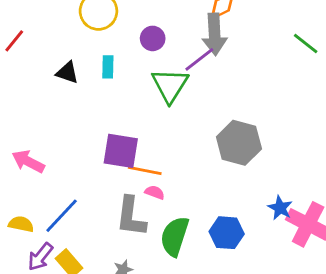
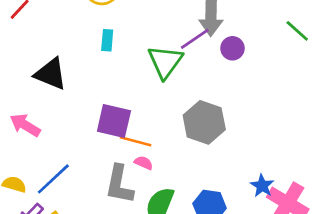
purple circle: (153, 38) -> (232, 48), moved
black triangle: (67, 73) -> (51, 74), moved, size x1.5
gray hexagon: (239, 143) -> (204, 122), moved

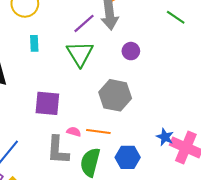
purple line: (195, 39) -> (84, 23), moved
purple circle: (232, 48) -> (131, 51), moved
orange line: (135, 141) -> (98, 131), moved

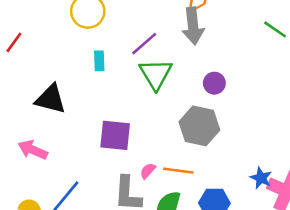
purple line: (84, 23) -> (144, 44), moved
purple circle: (131, 51) -> (214, 83), moved
pink semicircle: (74, 132) -> (148, 171), turned -64

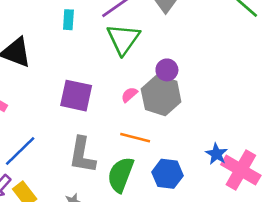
purple circle: (214, 83) -> (167, 70), moved
pink semicircle: (148, 171) -> (129, 95), moved

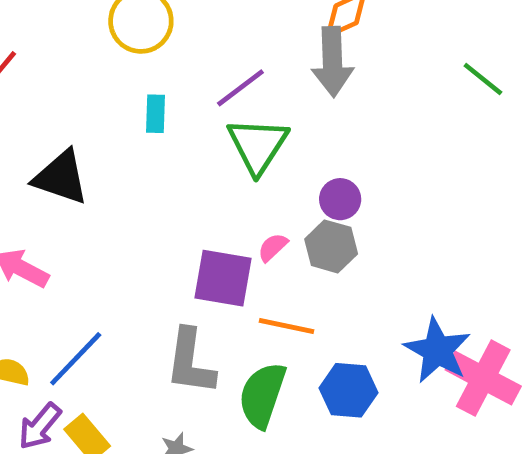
gray hexagon: (161, 95) -> (331, 246), size x0.7
purple square: (76, 96) -> (223, 278), moved
blue star: (217, 154) -> (437, 350), size x1.6

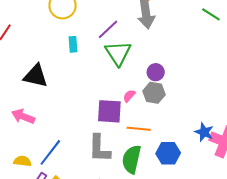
blue star: (437, 350) -> (204, 132), size x0.7

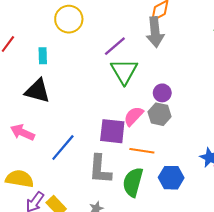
cyan rectangle: (73, 44) -> (43, 56), moved
pink semicircle: (129, 96) -> (134, 116), size x1.5
blue line: (50, 152) -> (63, 147), moved
yellow semicircle: (22, 161) -> (20, 179), size x1.5

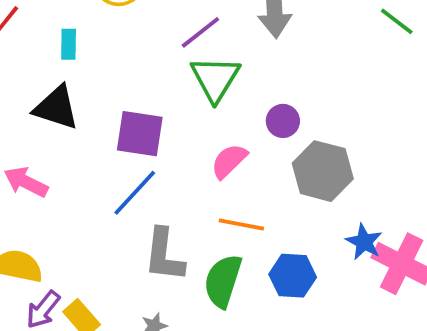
gray hexagon: (159, 114) -> (323, 171), moved, size x1.4
purple square: (112, 131) -> (140, 134), moved
blue line: (63, 147) -> (135, 193), moved

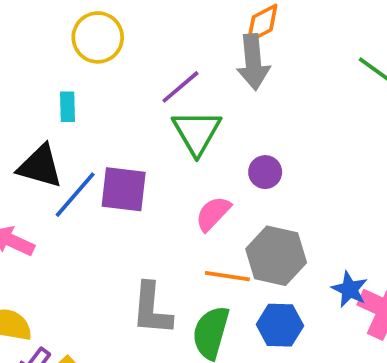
cyan rectangle: (69, 44) -> (68, 107), moved
gray hexagon: (323, 171) -> (276, 256), moved
blue line: (135, 193) -> (75, 195), moved

